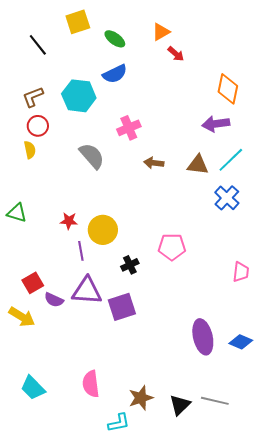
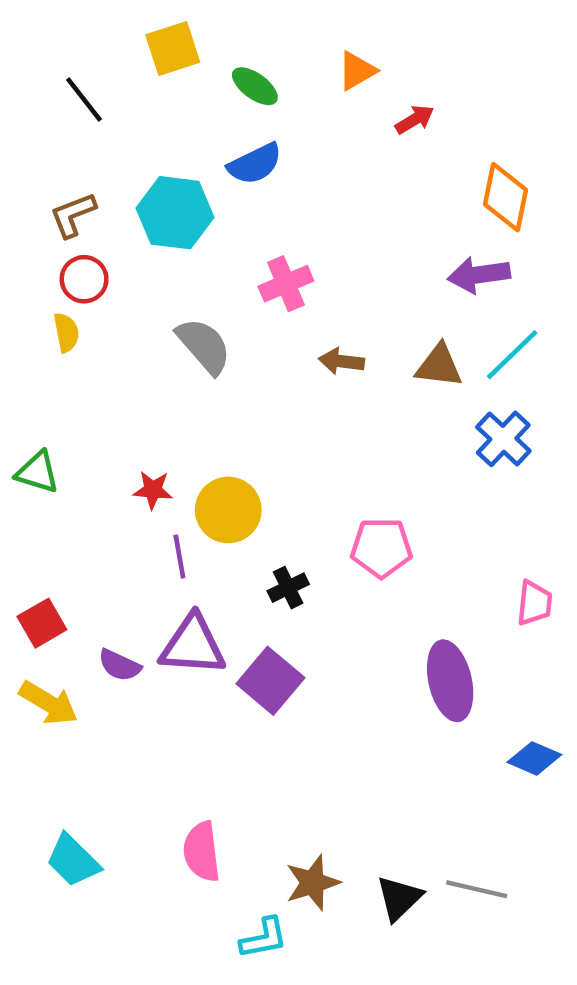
red arrow: (176, 54) -> (415, 119), moved, turned -72
red square: (33, 283) -> (42, 623), moved
purple square: (122, 307) -> (270, 681), turned -32
purple ellipse: (203, 337) -> (450, 681), moved

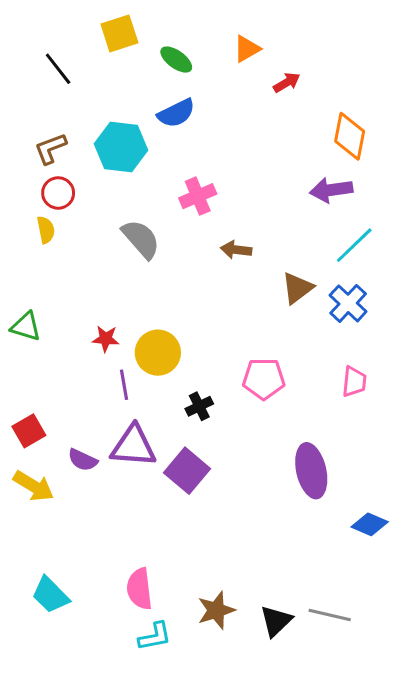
brown triangle: (439, 366) -> (297, 288), moved, turned -44
pink trapezoid: (534, 603) -> (354, 382), moved
cyan L-shape: (264, 938) -> (155, 636), moved

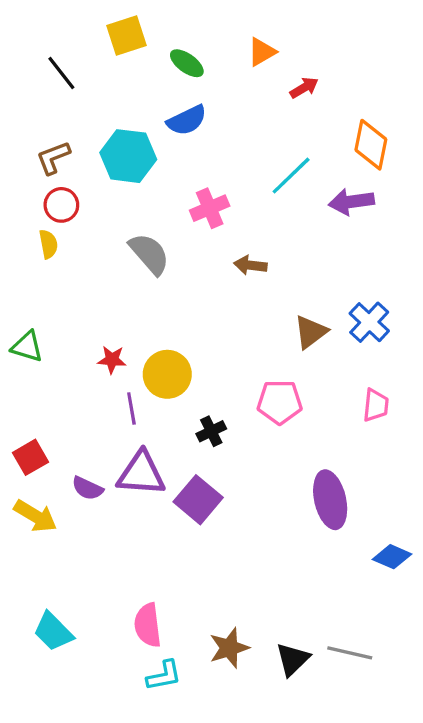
cyan line: (354, 245) -> (291, 176), moved
brown triangle: (297, 288) -> (311, 332), moved

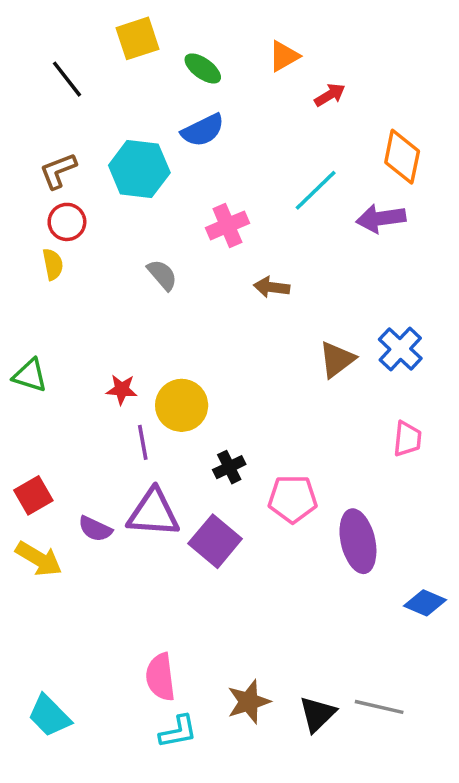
gray semicircle: (149, 254) -> (162, 275), size x0.7
pink pentagon: (280, 402) -> (293, 499), moved
cyan trapezoid: (53, 632) -> (49, 716), moved

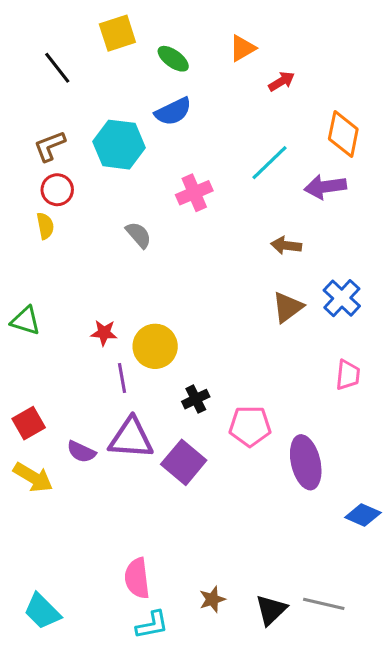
brown arrow: (272, 287) -> (286, 245), moved
brown star: (249, 702) -> (212, 599), size x0.7

